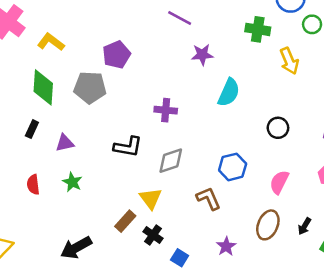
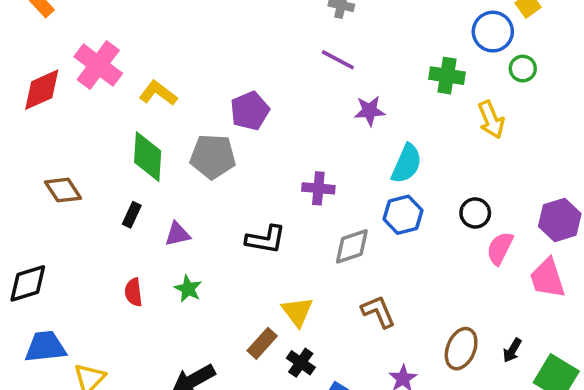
gray diamond: (171, 161) -> (352, 246), moved
blue hexagon: (233, 167) -> (403, 215), moved
pink semicircle: (279, 182) -> (500, 248), moved

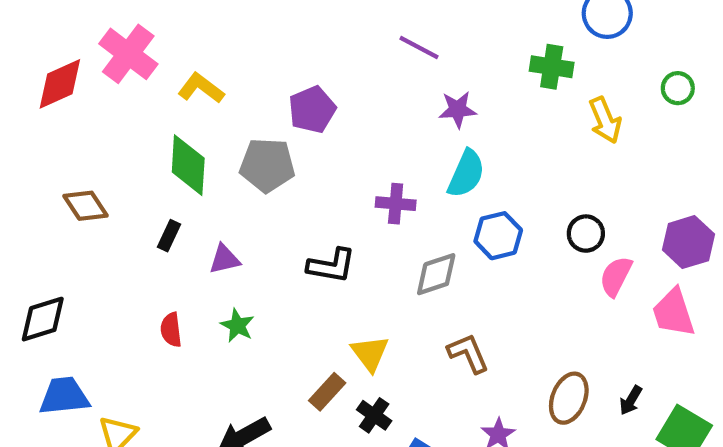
green circle: (523, 69) -> (678, 88), moved
cyan semicircle: (406, 164) -> (466, 174), moved

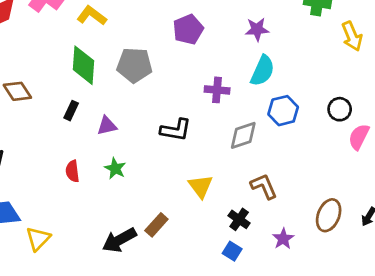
purple pentagon: (312, 110) -> (188, 29), moved
brown rectangle: (327, 392) -> (156, 225), moved
black cross: (374, 415) -> (239, 219), moved

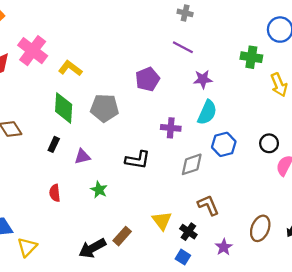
green star: (115, 168) -> (99, 190), moved
yellow triangle: (201, 186) -> (162, 221), moved

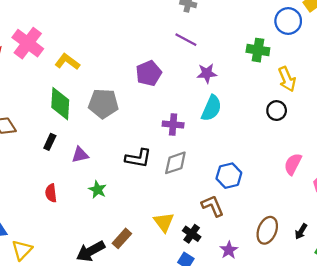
black circle: (269, 143) -> (277, 111), moved
blue hexagon: (224, 144) -> (229, 176), moved
gray diamond: (192, 164) -> (175, 163), moved

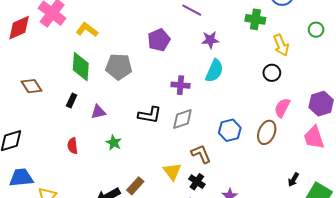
pink semicircle: (293, 164) -> (282, 108), moved
brown L-shape: (213, 206) -> (201, 154), moved
brown ellipse: (267, 230) -> (267, 132), moved

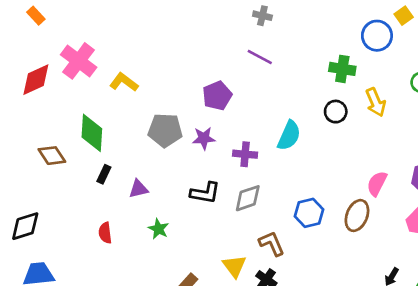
purple star: (210, 40) -> (204, 138), moved
green diamond: (81, 67) -> (92, 133), moved
black circle: (272, 73) -> (336, 112), moved

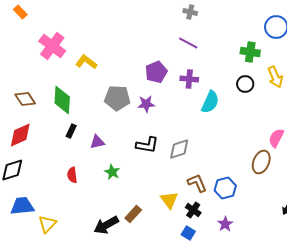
red diamond: (36, 80) -> (20, 135), moved
purple cross: (245, 154) -> (189, 79), moved
brown diamond: (52, 156) -> (25, 99), moved
blue hexagon: (309, 213) -> (225, 188), moved

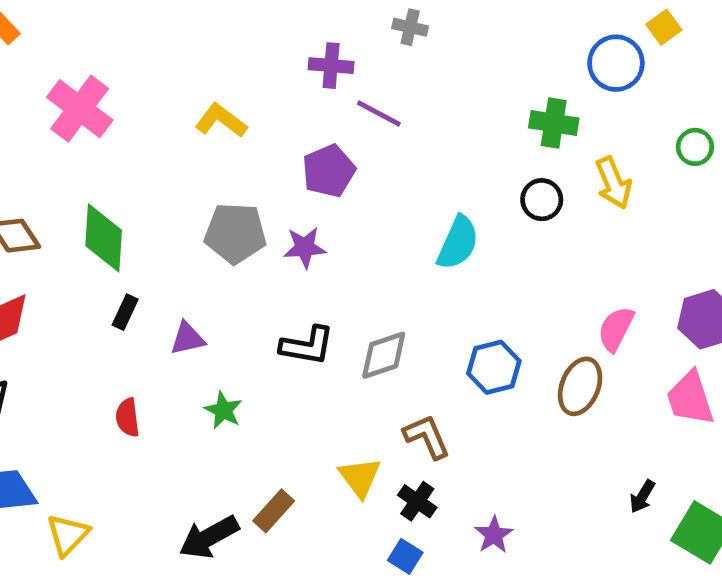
purple line: (188, 43) -> (379, 113), moved
yellow L-shape: (86, 62) -> (221, 121), moved
purple cross: (189, 79) -> (331, 66), moved
blue hexagon: (225, 188) -> (494, 367), moved

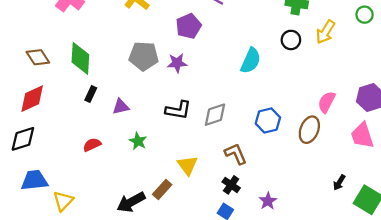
yellow arrow: (614, 183) -> (325, 32), turned 55
red semicircle: (128, 417) -> (92, 145), turned 72
yellow triangle: (360, 477) -> (187, 165), moved

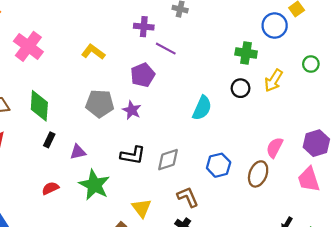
purple star: (177, 63) -> (132, 110), turned 30
green star: (138, 141) -> (94, 185), size x1.8

